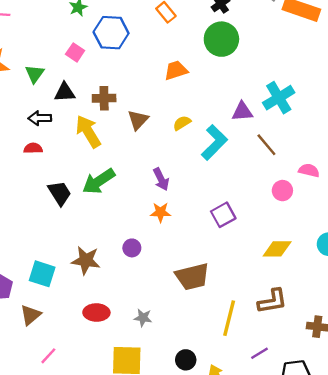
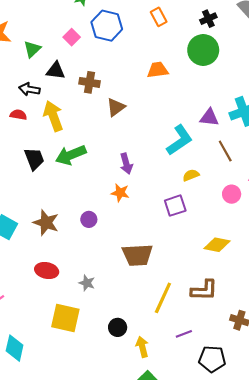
yellow semicircle: (182, 123) -> (191, 175), moved
yellow arrow: (88, 131) -> (53, 116), moved

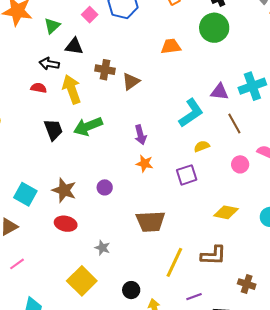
brown cross: (90, 82) -> (105, 70), moved
orange star: (120, 193) -> (144, 163), moved
red ellipse: (47, 271) -> (66, 224), moved
yellow square: (65, 318) -> (82, 281), turned 32

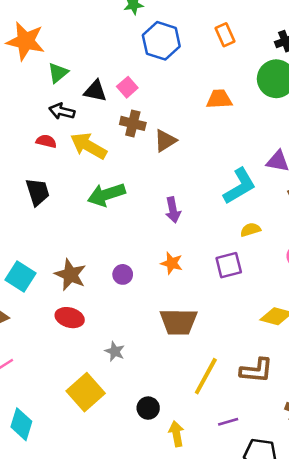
pink square: (90, 15) -> (127, 87), moved
green triangle: (52, 26) -> (58, 73), moved
yellow arrow: (72, 89) -> (89, 146), turned -44
black trapezoid: (53, 130) -> (38, 192), moved
orange star: (144, 163) -> (172, 263), moved

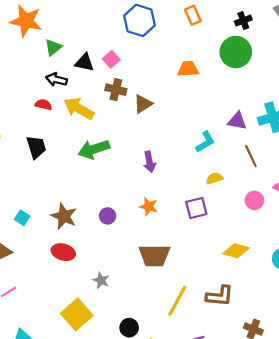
cyan L-shape: (240, 186) -> (205, 142), size x0.7
cyan square: (21, 277) -> (22, 218), size x0.6

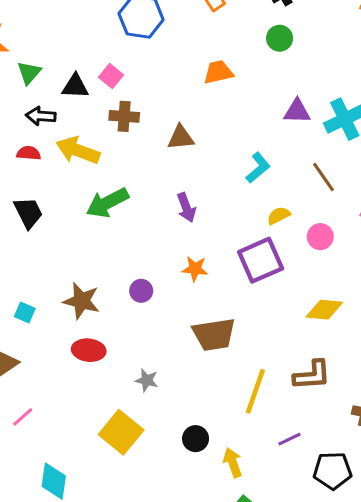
green circle: (236, 52) -> (280, 38), size x0.6
brown triangle: (143, 104) -> (181, 138), moved, turned 36
purple triangle: (237, 121) -> (297, 111), moved
pink circle: (254, 200) -> (320, 237), moved
purple square: (196, 208) -> (261, 260), size x1.4

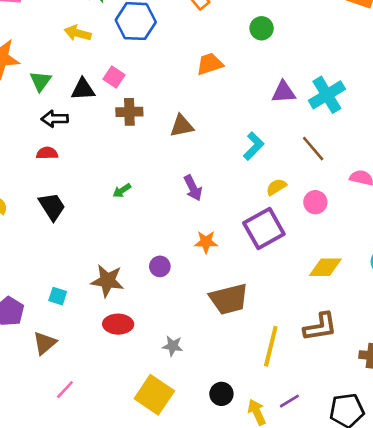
yellow arrow: (78, 150) -> (78, 33), moved, size x0.7
green arrow: (107, 203) -> (122, 191), size x0.5
purple line: (289, 439) -> (289, 401), moved

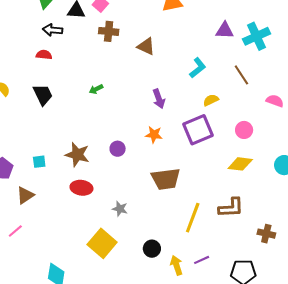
brown triangle: (182, 126) -> (146, 46), turned 30
purple arrow: (193, 188) -> (159, 99), moved
pink circle: (315, 202) -> (244, 130), moved
cyan square: (58, 296) -> (39, 162), turned -32
pink line: (65, 390) -> (15, 231), moved

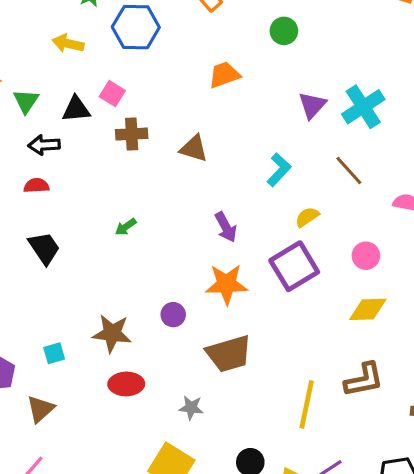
purple triangle: (225, 30) -> (312, 105), turned -42
orange star: (154, 135) -> (227, 284), size x1.5
brown trapezoid: (166, 179) -> (229, 354), moved

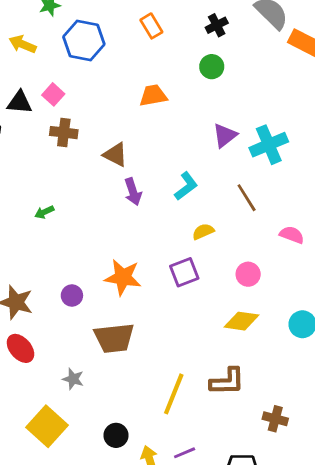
purple arrow: (226, 227) -> (133, 192), moved
purple square: (294, 266) -> (184, 272), size x0.7
red ellipse: (126, 384) -> (21, 348), turned 40

